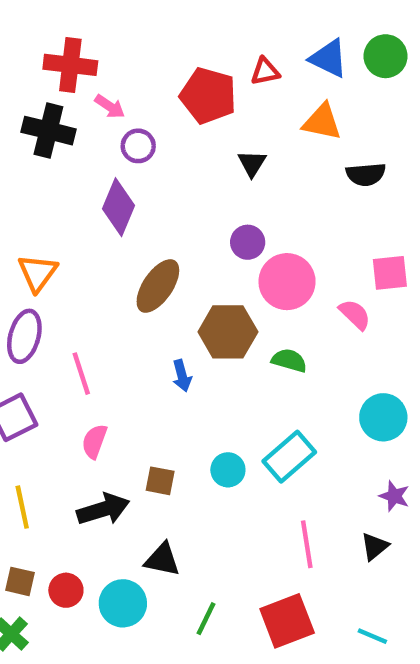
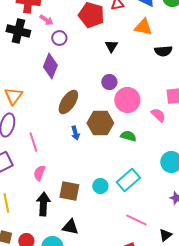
blue arrow: (182, 376) -> (75, 133), moved
brown square: (160, 481) -> (69, 191), size x1.5
black arrow: (103, 509) -> (43, 204), turned -70
pink line: (307, 544) -> (136, 220), turned -55
black triangle: (375, 546) -> (165, 235), moved

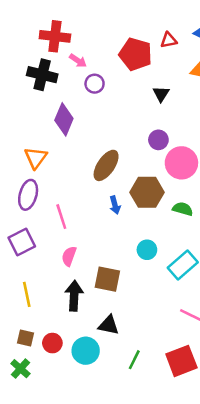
purple diamond: (50, 66) -> (64, 119), moved
cyan circle: (100, 186) -> (147, 250), moved

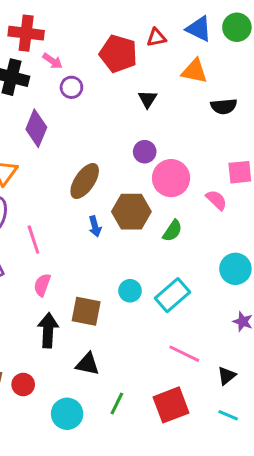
green semicircle: (183, 209) -> (172, 231), turned 108
cyan circle: (147, 250) -> (130, 291), moved
cyan circle: (86, 351) -> (67, 414), moved

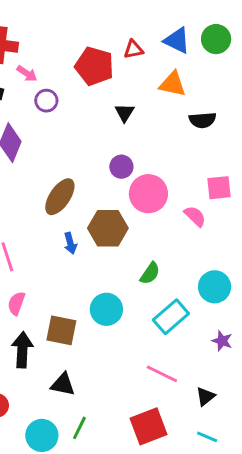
green semicircle: (172, 231) -> (150, 273), moved
cyan circle: (130, 291) -> (106, 309), size x1.4
cyan rectangle: (172, 295) -> (171, 317), moved
green line: (117, 404) -> (79, 428), moved

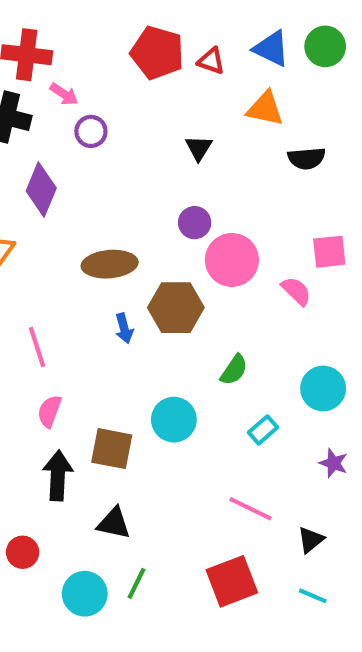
red triangle: (133, 50) -> (211, 61), turned 30
red pentagon: (94, 66) -> (157, 53), moved
brown ellipse: (60, 197) -> (110, 264), turned 51
cyan rectangle: (171, 317) -> (263, 430), size x0.6

